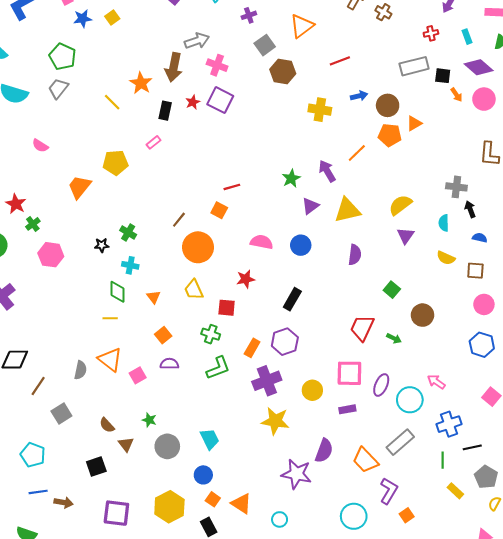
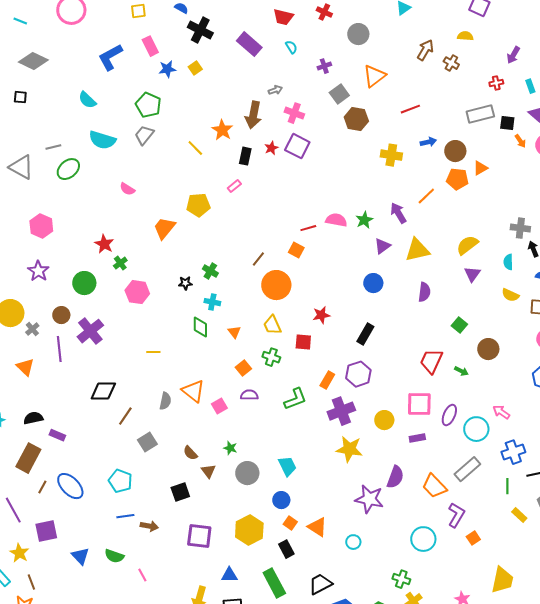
gray arrow: (197, 41) -> (275, 90), size x0.6
pink semicircle: (262, 242) -> (336, 220), moved
yellow line: (110, 318) -> (153, 352), moved
green cross: (211, 334) -> (271, 357), moved

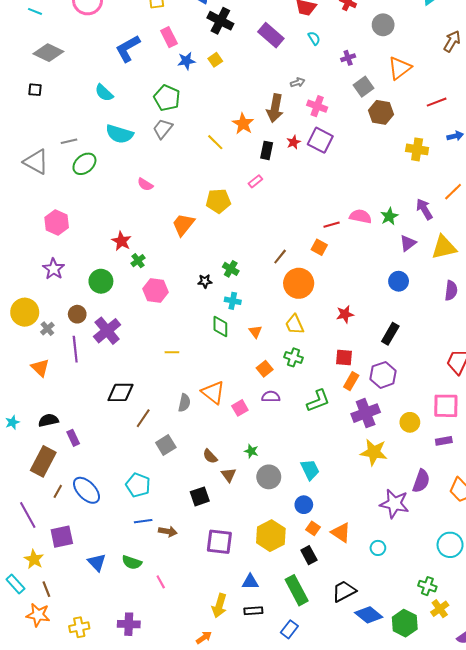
red square: (303, 342) -> (344, 357), moved
purple rectangle: (57, 435) -> (73, 438), turned 42

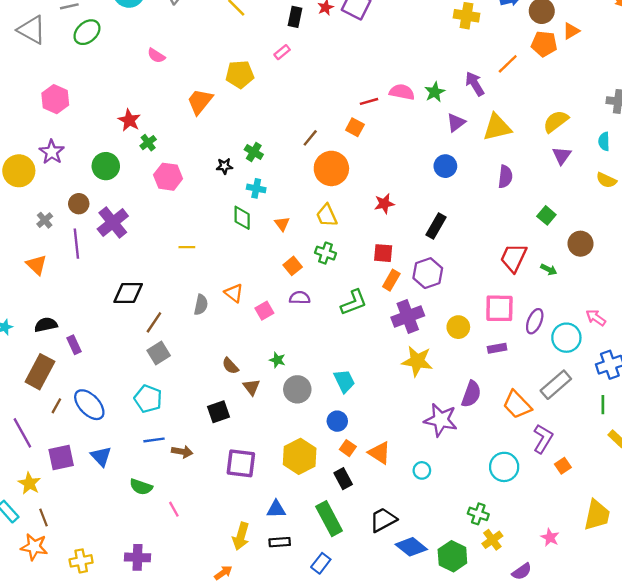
yellow circle: (25, 312) -> (19, 171), moved
orange triangle: (213, 392) -> (234, 293), size x0.7
gray square: (166, 445) -> (159, 353), moved
blue triangle: (97, 562) -> (101, 456), moved

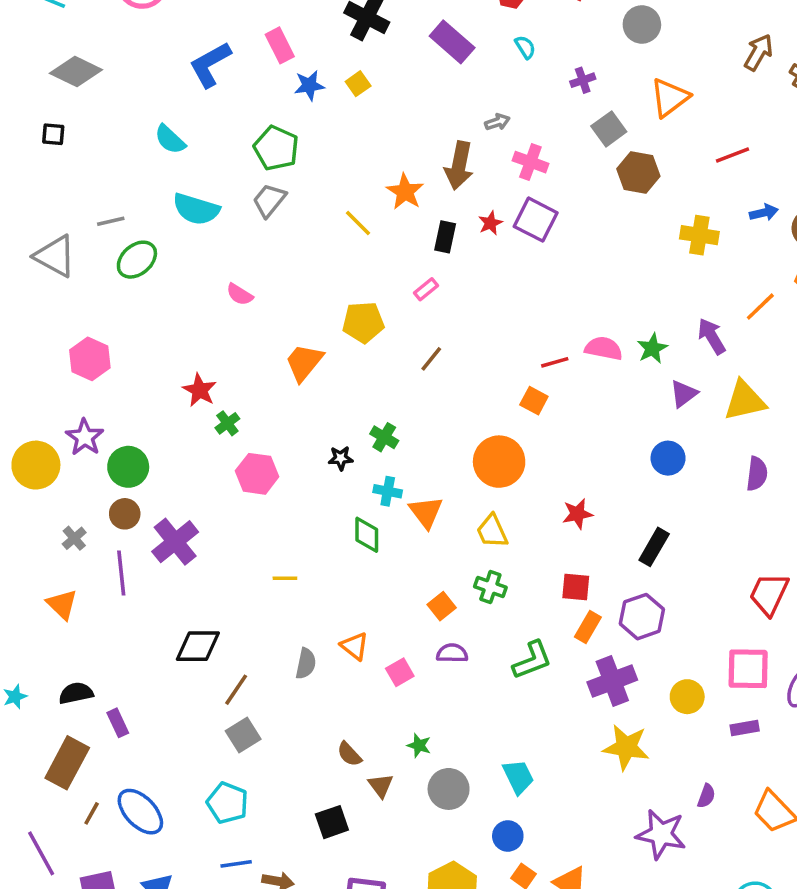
brown line: (310, 138) -> (431, 359), moved
green circle: (106, 166) -> (128, 467), moved
orange triangle: (282, 224) -> (426, 512), moved, size x1.5
purple semicircle: (471, 394) -> (706, 796), size x0.6

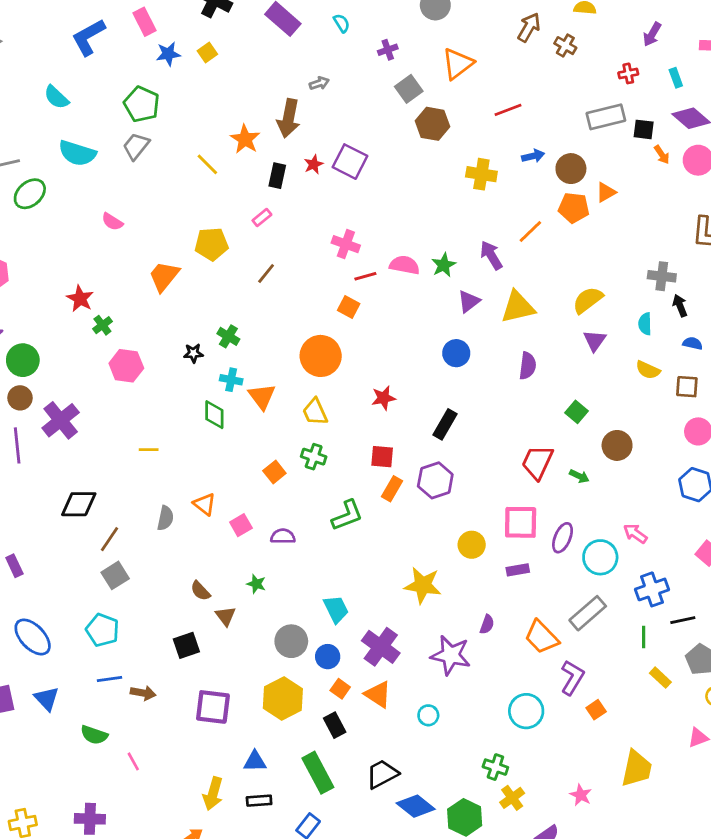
pink cross: (530, 162) -> (346, 244), moved
purple semicircle: (452, 653) -> (283, 536), moved
purple cross: (612, 681) -> (381, 647), moved, turned -33
gray circle: (449, 789) -> (291, 641), moved

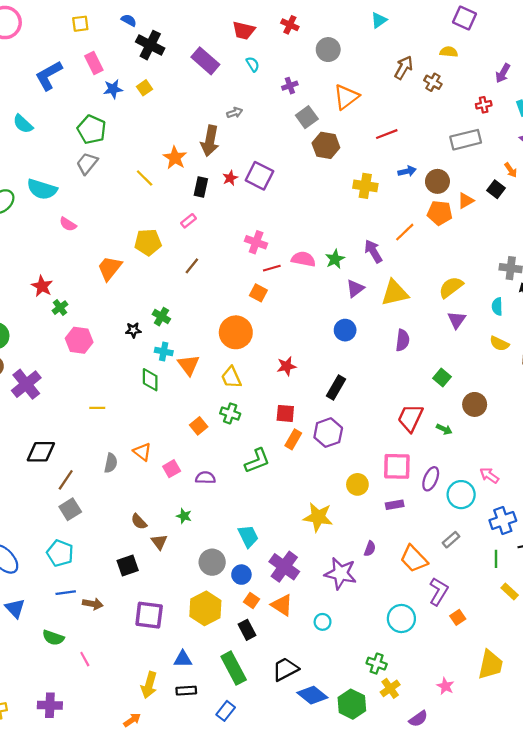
black square: (644, 129) -> (496, 189), moved, turned 30
cyan semicircle: (77, 153) -> (42, 189), moved
gray rectangle: (588, 613) -> (451, 540), size x0.6

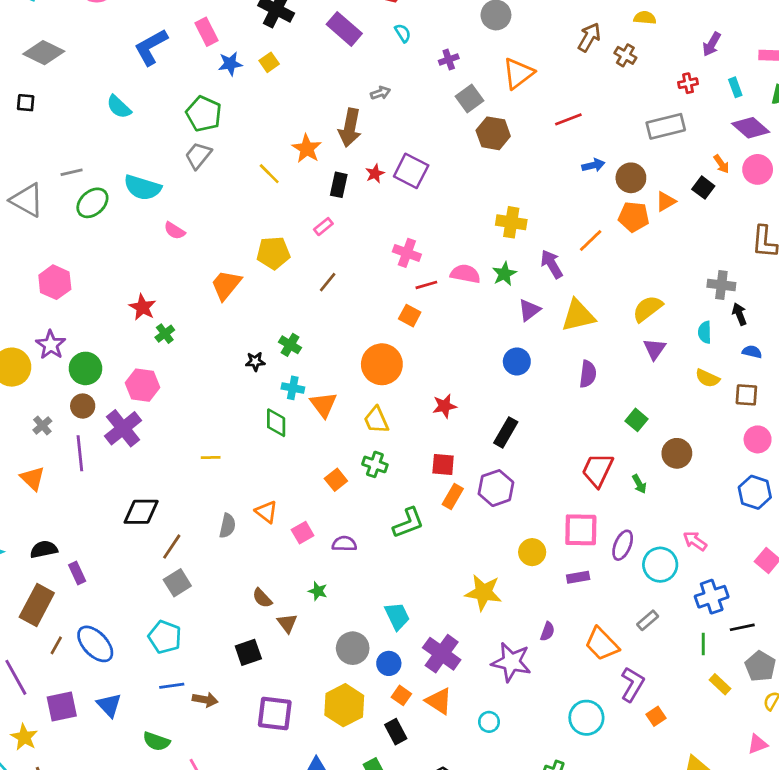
yellow cross: (365, 186) -> (511, 222), moved
pink hexagon: (79, 340) -> (143, 385), moved
green arrow: (444, 429) -> (639, 484), turned 35

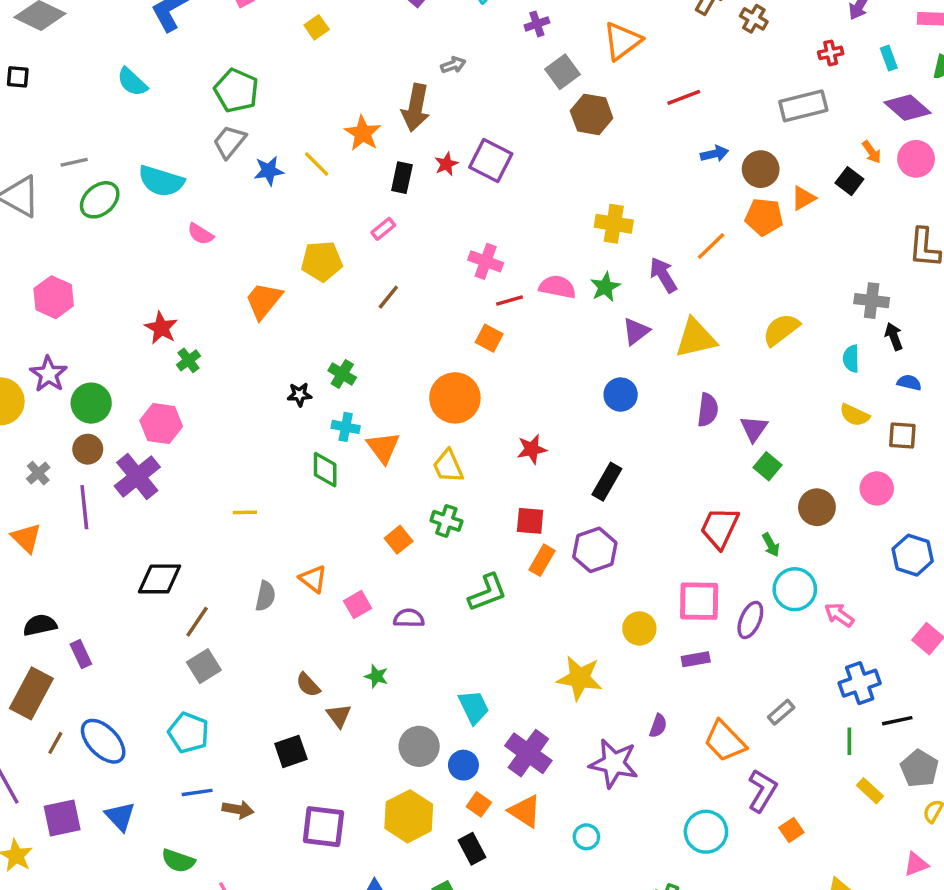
blue star: (230, 64) -> (269, 171), moved
purple triangle: (655, 349) -> (754, 429), moved
pink circle: (758, 439) -> (877, 488), moved
cyan circle: (660, 565) -> (795, 589), moved

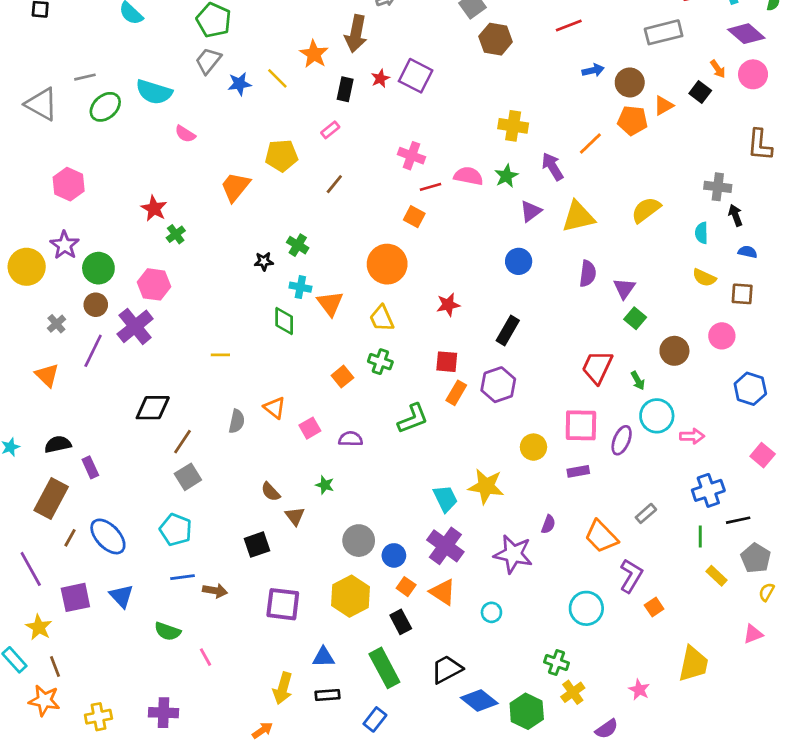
purple line: (84, 507) -> (93, 351), turned 32
pink arrow: (839, 615) -> (692, 436), turned 145
cyan trapezoid: (474, 707) -> (445, 499), moved

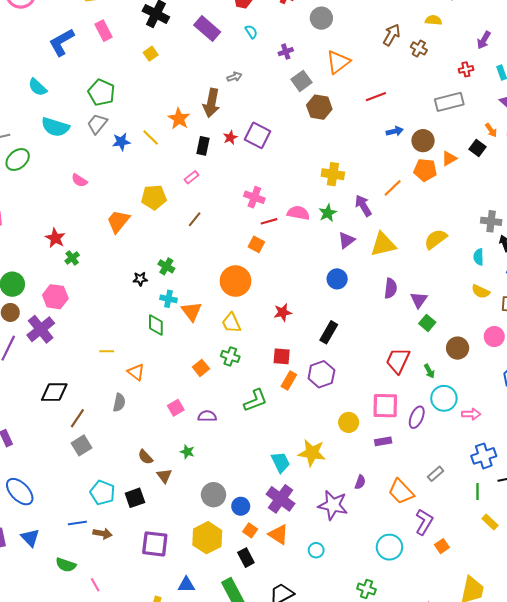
cyan semicircle: (154, 92) -> (55, 127), moved
orange triangle: (275, 408) -> (136, 372), moved
cyan pentagon: (176, 530) -> (102, 493), moved

